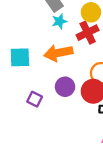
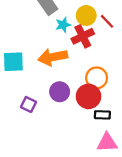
cyan star: (59, 21) -> (63, 25), moved

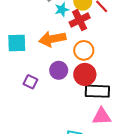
orange circle: (97, 78) -> (84, 50), moved
black rectangle: (102, 115) -> (97, 91), size x1.6

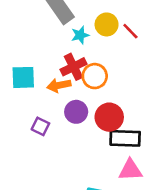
red cross: (80, 20) -> (73, 67), moved
orange arrow: (52, 39) -> (59, 85), moved, size x0.7
orange circle: (84, 50) -> (95, 76), moved

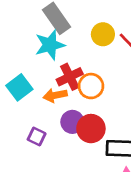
cyan star: (80, 35) -> (50, 45), moved, size x1.6
cyan square: (23, 77) -> (19, 87), turned -35
red circle: (109, 117) -> (91, 129), moved

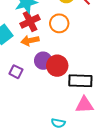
red cross: (70, 77) -> (30, 21), moved
orange circle: (91, 86) -> (59, 23), moved

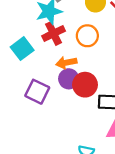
orange arrow: (30, 40) -> (66, 63), moved
purple square: (16, 72) -> (37, 92), size x1.5

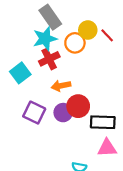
orange circle: (87, 36) -> (75, 43), moved
purple circle: (69, 79) -> (63, 113), moved

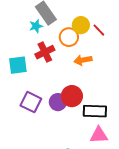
cyan star: (45, 39) -> (36, 26), moved, size x0.6
cyan square: (20, 73) -> (18, 65), turned 30
orange arrow: (61, 86) -> (83, 60), moved

